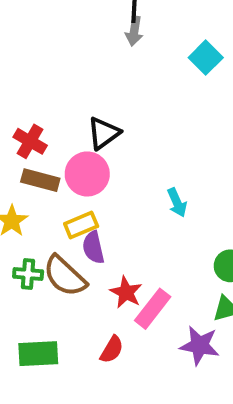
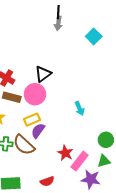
purple semicircle: (93, 247) -> (38, 131), turned 49
red star: (126, 292) -> (65, 153), moved
pink rectangle: (153, 309) -> (80, 161), moved
red semicircle: (112, 350) -> (47, 181), turned 40

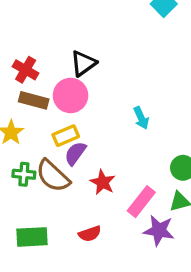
red star: (65, 153) -> (103, 182), moved

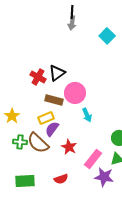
red cross: (26, 70) -> (38, 77), moved
pink circle: (71, 95) -> (75, 93), moved
brown rectangle: (34, 100) -> (54, 100), moved
cyan arrow: (141, 118) -> (87, 115), moved

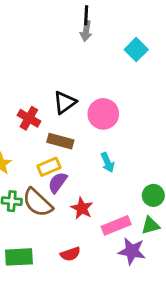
red cross: (38, 77) -> (29, 118), moved
pink circle: (75, 93) -> (103, 114), moved
pink rectangle: (93, 159) -> (116, 225), turned 30

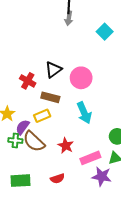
cyan arrow: (108, 163) -> (84, 113), size x1.5
purple semicircle: (58, 183) -> (23, 127), moved

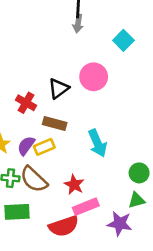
pink circle: (81, 78) -> (94, 77), moved
purple semicircle: (23, 127) -> (26, 146), moved
pink rectangle: (90, 158) -> (86, 207), moved
red semicircle: (57, 179) -> (64, 226), size x1.6
green rectangle: (20, 181) -> (17, 212), moved

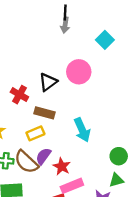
purple semicircle: (26, 146) -> (43, 156), moved

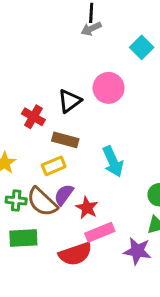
gray arrow: (65, 25) -> (91, 29), turned 56

